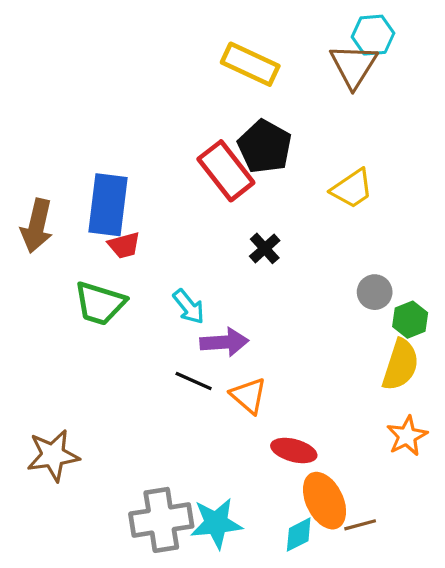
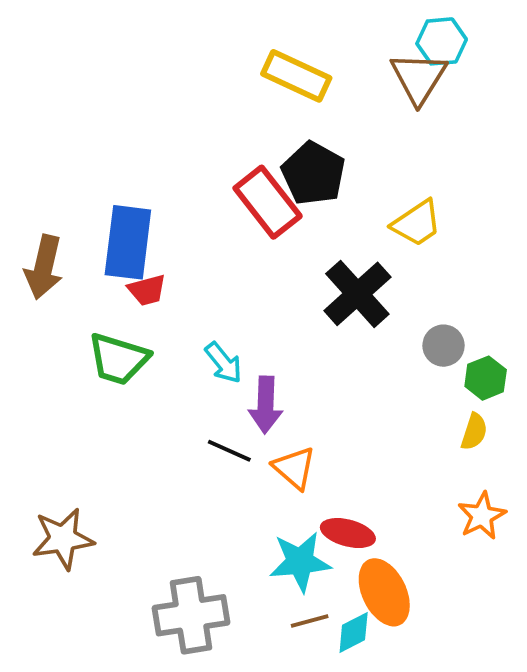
black cross: (265, 248) -> (357, 294), moved, size x1.8
purple arrow: (224, 342) -> (266, 405), turned 96
yellow semicircle: (400, 365) -> (474, 432), size x0.6
cyan star: (216, 523) -> (300, 562), moved
brown line: (360, 525) -> (310, 621), moved

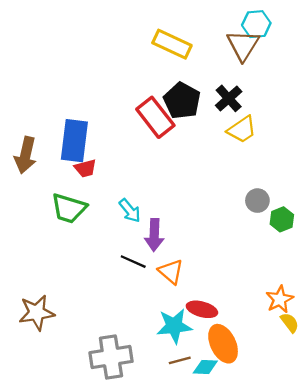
black cross: (357, 294) -> (229, 98), moved, size x0.7
yellow semicircle: (474, 432) -> (290, 323), moved, turned -55
cyan diamond: (354, 632) -> (205, 367), turned 30

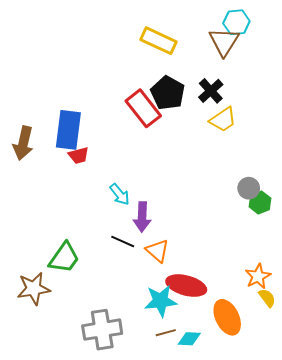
gray circle: (257, 201) -> (249, 188), moved
green trapezoid: (69, 208) -> (64, 258), moved, turned -72
red ellipse: (202, 309) -> (186, 286), size x1.4
orange ellipse: (223, 344) -> (227, 317), moved

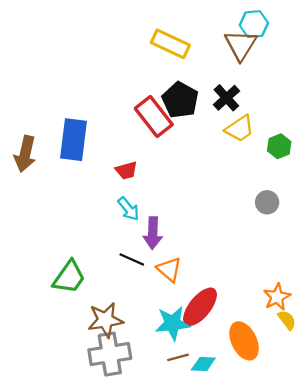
red trapezoid: (79, 155) -> (126, 170), moved
green hexagon: (260, 203) -> (279, 146), moved
red ellipse: (186, 286) -> (200, 307), turned -66
brown star: (34, 289) -> (105, 320), moved

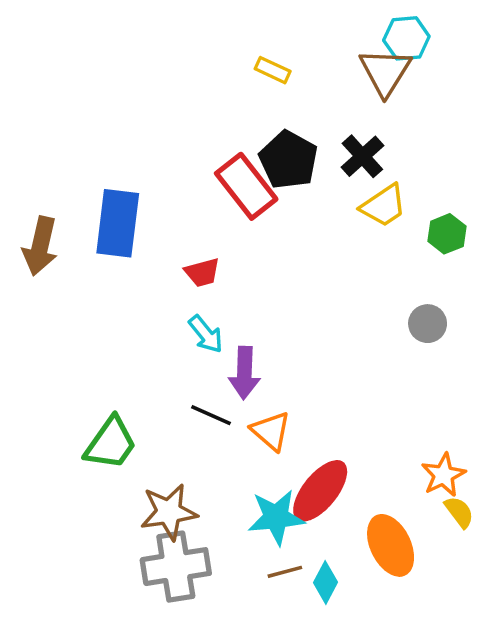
yellow rectangle: (170, 44) -> (273, 70), size x0.6
cyan diamond: (203, 364) -> (325, 582), turned -65

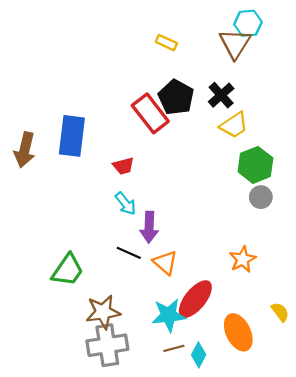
green hexagon: (447, 234) -> (255, 165), moved, size x1.5
orange star: (443, 475) -> (243, 259), moved

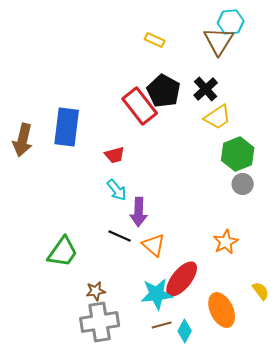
brown star: (103, 312) -> (96, 291), size x0.6

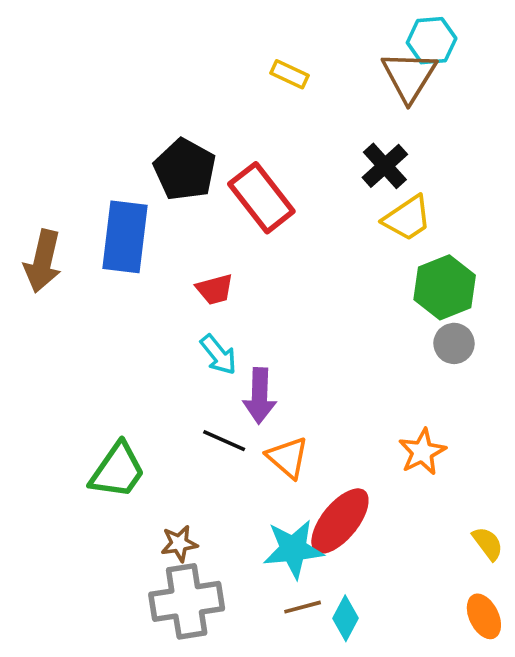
black pentagon: (164, 91) -> (185, 170), moved
orange ellipse: (222, 310) -> (484, 616), moved, size x0.7

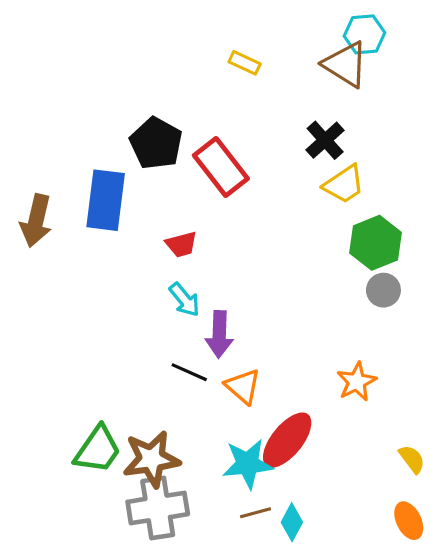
brown triangle: (409, 76) -> (346, 64), turned -30
green trapezoid: (118, 471) -> (98, 450), moved
brown star: (179, 543) -> (151, 459), size x1.8

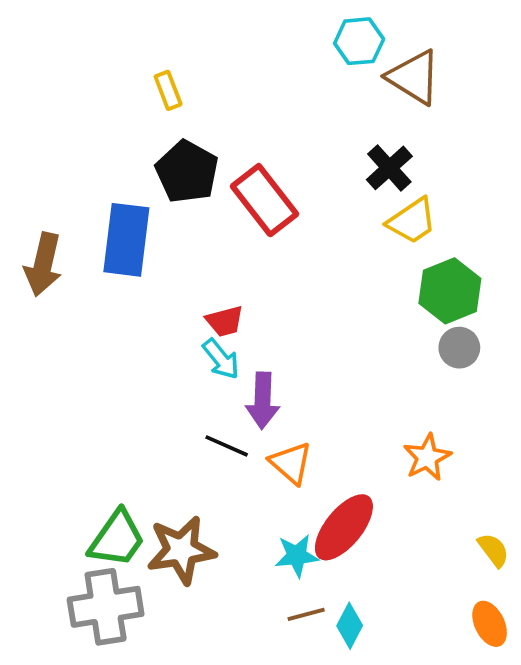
cyan hexagon: (365, 34) -> (359, 41), moved
yellow rectangle: (245, 63) -> (168, 90), moved, turned 44
red trapezoid: (181, 244) -> (225, 321), moved
cyan star: (248, 464) -> (297, 556), size x0.7
gray cross: (158, 508) -> (106, 607), moved

